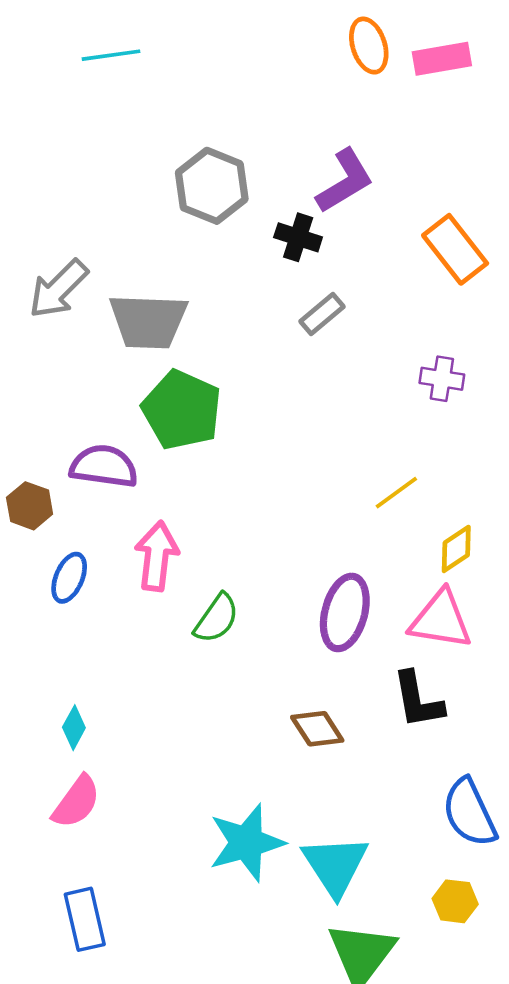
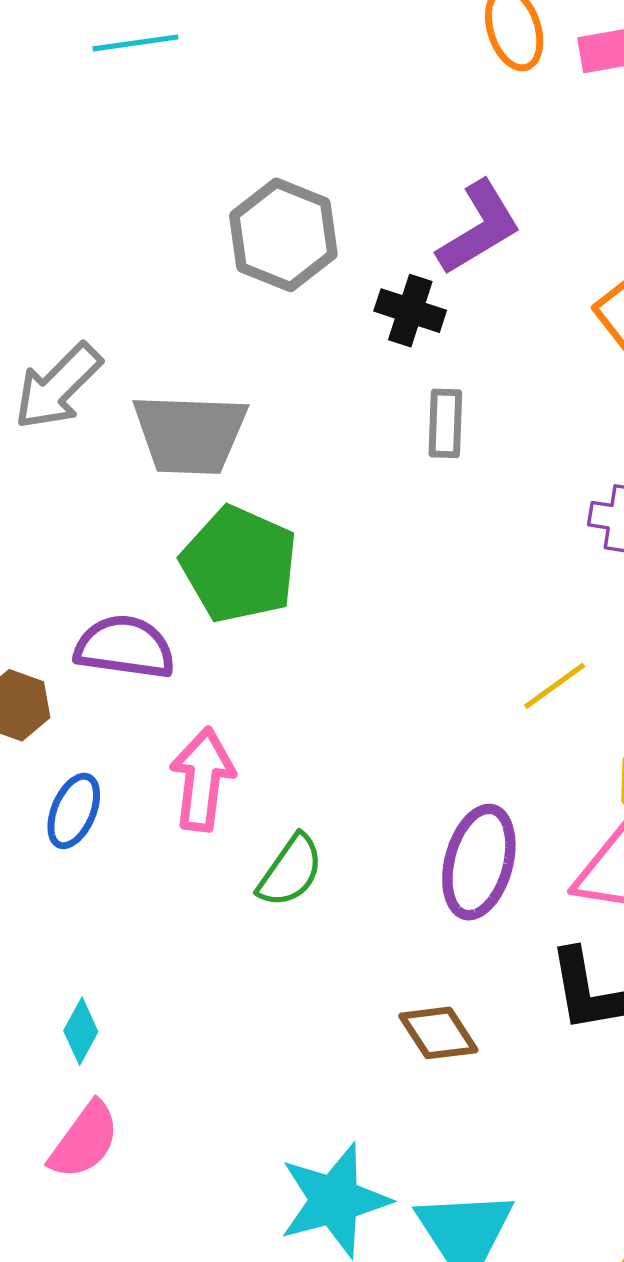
gray rectangle: (322, 314) -> (445, 423), turned -48

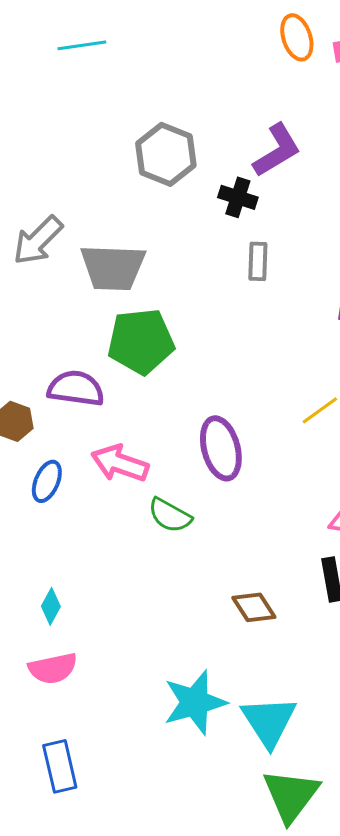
green pentagon: (239, 564) -> (141, 341), turned -30
pink arrow: (202, 779) -> (120, 463), turned -78
purple ellipse: (479, 862) -> (221, 448), moved, turned -30
green semicircle: (290, 871) -> (170, 515), turned 84
pink semicircle: (84, 1140) -> (53, 668), turned 42

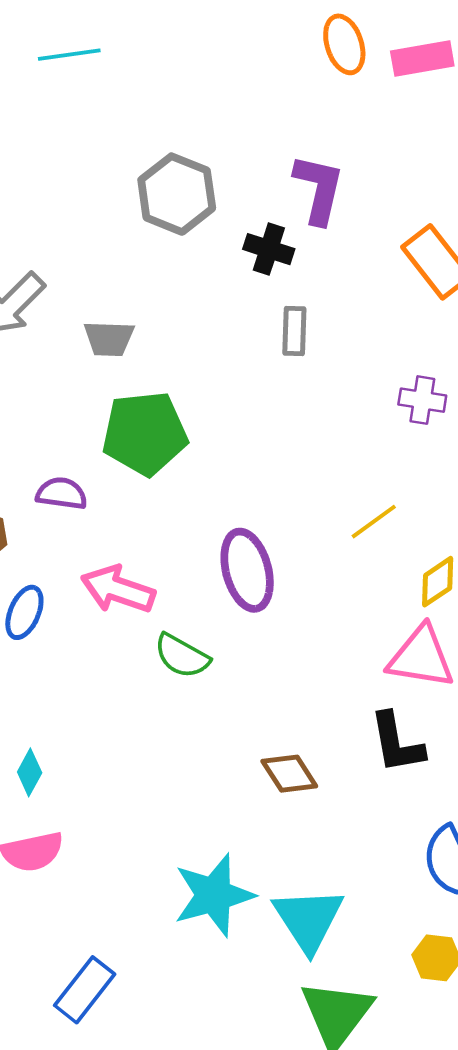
purple L-shape: (277, 150) -> (319, 189), turned -46
gray trapezoid: (113, 267) -> (109, 339), size x0.6
purple semicircle: (76, 388) -> (62, 493), size x0.7
blue rectangle: (60, 766) -> (85, 990), moved, turned 51

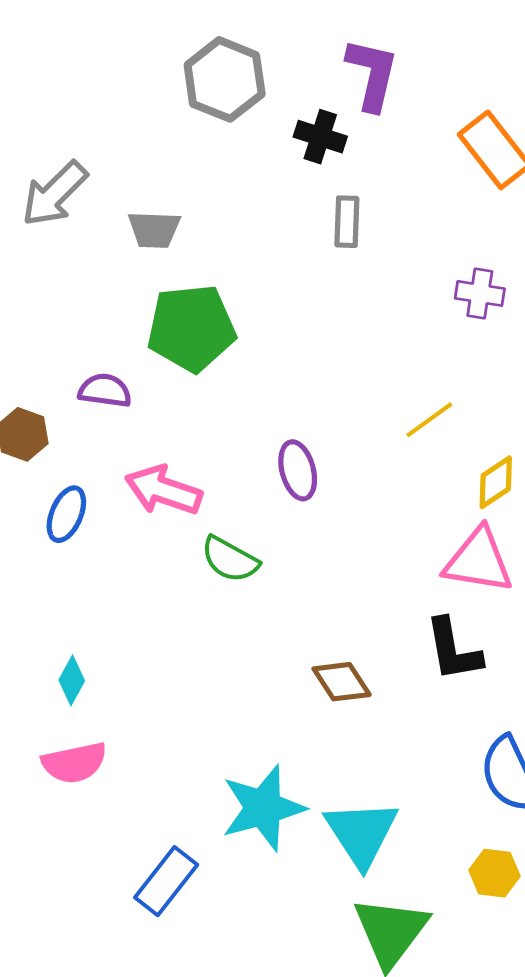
purple ellipse: (247, 570) -> (298, 470), size x0.7
blue rectangle: (85, 990) -> (166, 881), moved

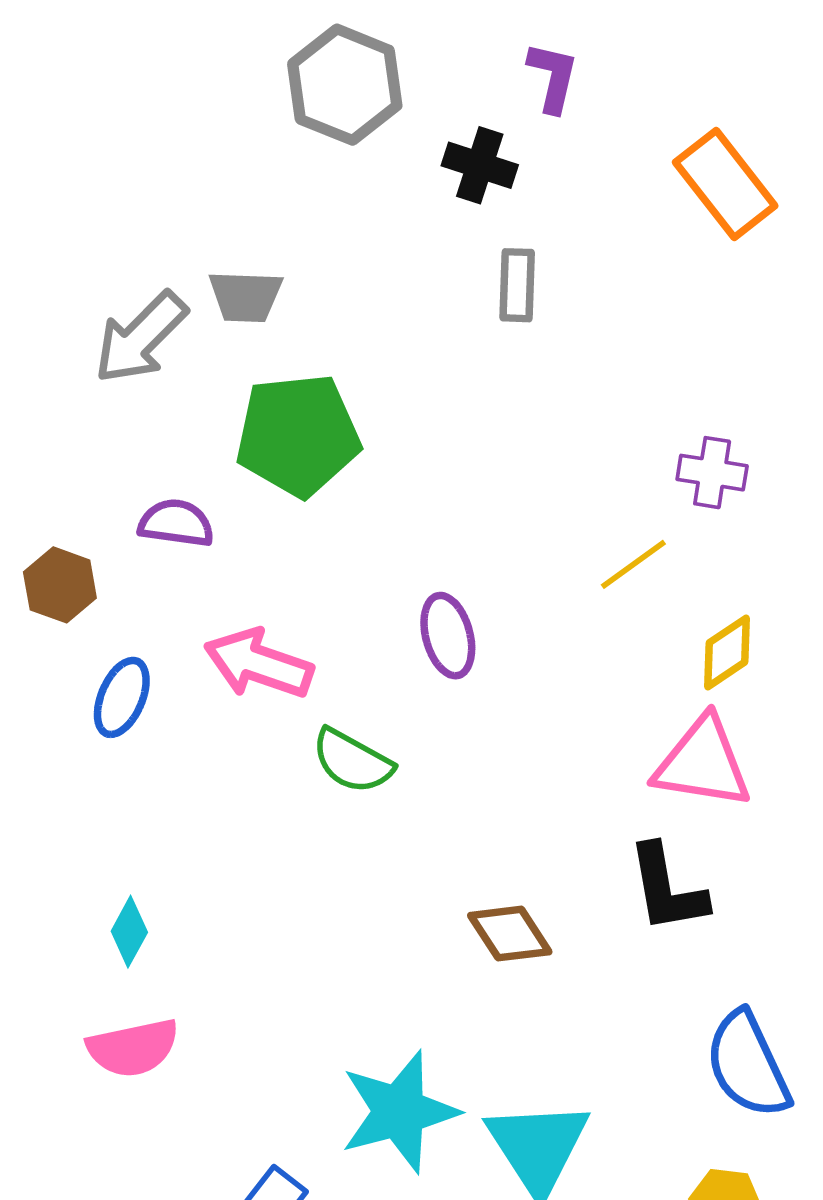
purple L-shape: (372, 74) -> (553, 77), size x0.7
gray arrow: (54, 194) -> (141, 338), moved
purple cross: (480, 293) -> (712, 473), moved

